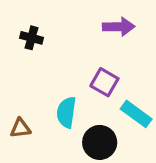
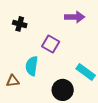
purple square: (104, 82) -> (51, 44), moved
cyan semicircle: (66, 112) -> (32, 66), moved

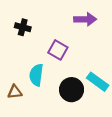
black circle: (63, 90) -> (72, 90), moved

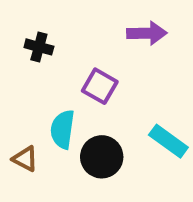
black circle: (72, 90) -> (102, 157), moved
brown triangle: (15, 92) -> (25, 159), turned 35

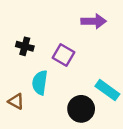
black cross: (39, 47) -> (25, 46), moved
black circle: (102, 157) -> (81, 109), moved

